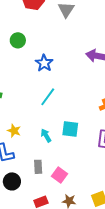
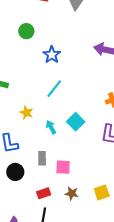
cyan square: (70, 129) -> (76, 122), turned 36
yellow star: (14, 131) -> (26, 113), moved
pink square: (59, 175) -> (63, 167), turned -35

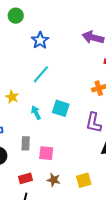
cyan square: (76, 122) -> (61, 108), turned -30

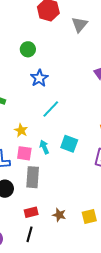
blue star: (40, 40) -> (39, 78), moved
gray rectangle: (26, 143) -> (33, 177), size x1.5
pink square: (46, 153) -> (24, 153), moved

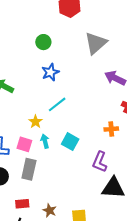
gray triangle: (80, 25) -> (96, 43), moved, size x1.4
yellow star: (21, 130) -> (36, 122), moved

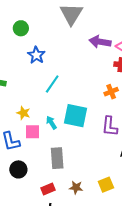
yellow star: (36, 122) -> (23, 113), moved
cyan square: (70, 142) -> (76, 116), size x1.4
gray rectangle: (29, 169) -> (57, 158), moved

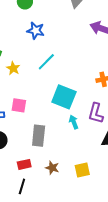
blue star: (36, 55) -> (36, 31), turned -30
yellow star: (23, 113) -> (13, 68), moved
cyan arrow: (51, 123) -> (74, 122), moved

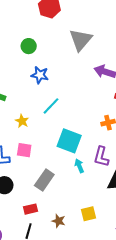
yellow star: (13, 68) -> (22, 121), moved
gray rectangle: (39, 136) -> (44, 180), turned 30
brown star: (52, 168) -> (59, 221), moved

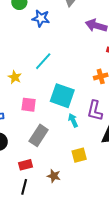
blue star: (40, 75) -> (41, 18), moved
pink square: (24, 150) -> (29, 105), moved
yellow square: (89, 214) -> (79, 155), moved

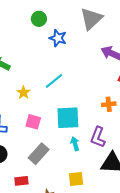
cyan square: (62, 96) -> (68, 118), turned -30

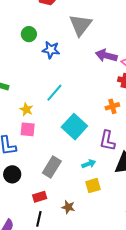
cyan square: (68, 118) -> (74, 127), turned -35
pink square: (33, 122) -> (28, 129), moved
cyan arrow: (75, 144) -> (89, 164), moved, turned 96

